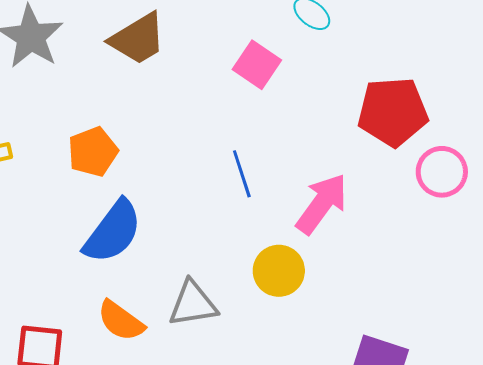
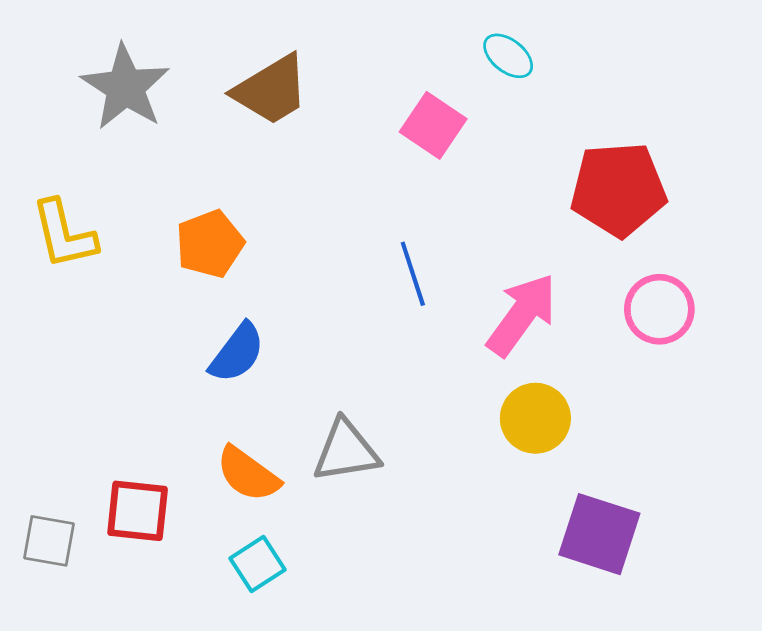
pink circle: (442, 172) -> (659, 309), moved
blue semicircle: (113, 232) -> (237, 353), size x0.7
yellow circle: (279, 271) -> (535, 418), moved

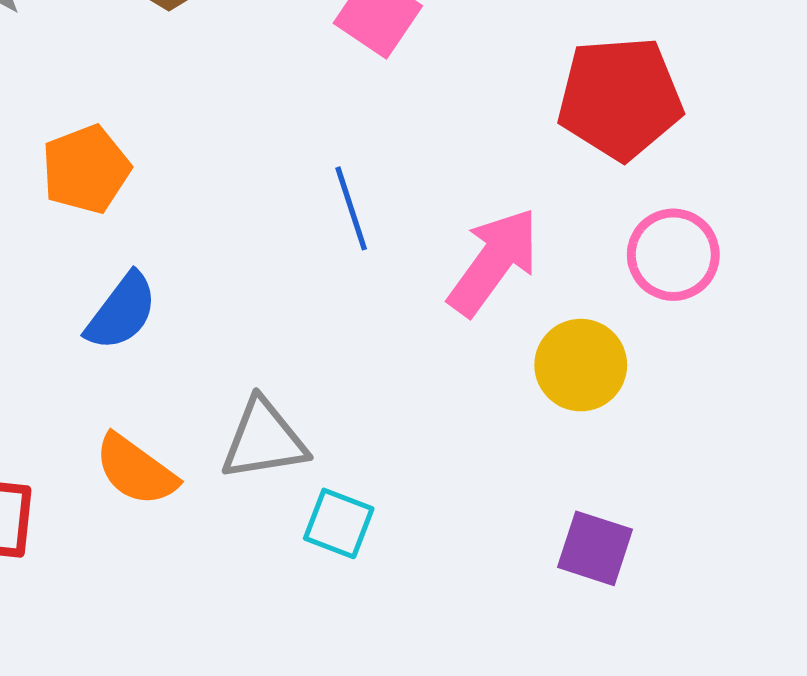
yellow circle: (535, 418) -> (581, 365), moved
purple square: (599, 534) -> (595, 548), size x0.7
cyan square: (257, 564) -> (339, 523), moved, turned -36

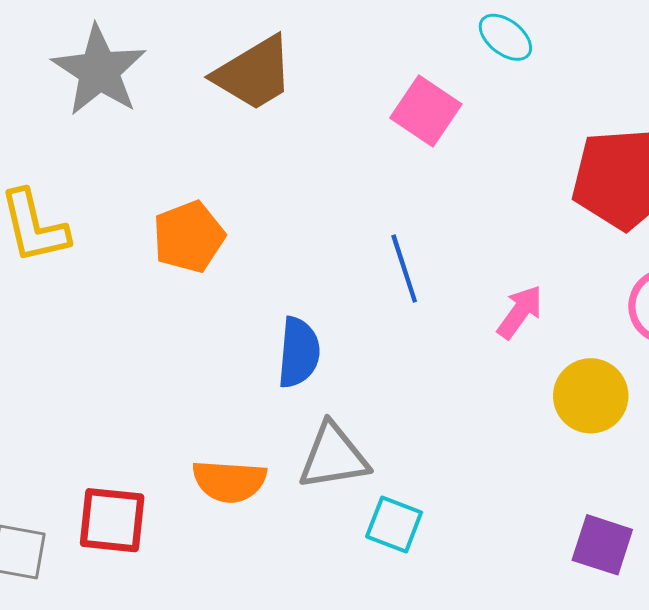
pink arrow: (494, 262) -> (520, 312), size x0.6
blue semicircle: (122, 312) -> (299, 352), moved, turned -32
orange semicircle: (136, 470) -> (229, 481), turned -32

